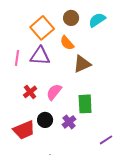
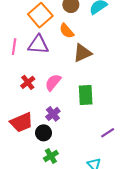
black circle: (45, 120) -> (44, 133), moved
purple cross: (69, 122) -> (53, 114), moved

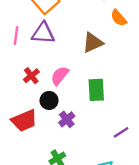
orange semicircle: (67, 31) -> (119, 18), moved
purple cross: (53, 114) -> (67, 119), moved
black circle: (44, 133) -> (49, 100), moved

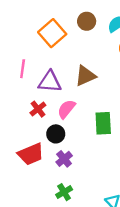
purple triangle: (43, 33) -> (50, 82), moved
brown triangle: (93, 43) -> (85, 76), moved
purple cross: (67, 119) -> (64, 159), moved

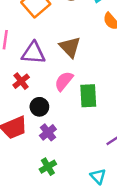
brown triangle: (85, 76) -> (70, 47), turned -50
pink semicircle: (66, 109) -> (64, 81), moved

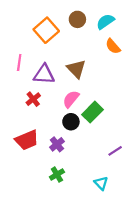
green rectangle: (88, 96) -> (92, 112), turned 48
black circle: (39, 107) -> (71, 122), moved

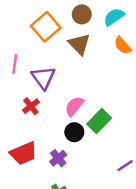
brown triangle: (76, 69) -> (79, 44), moved
purple triangle: (44, 74) -> (43, 78), turned 50

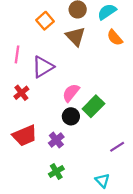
orange square: (46, 27) -> (45, 21), size x0.7
purple triangle: (43, 78) -> (43, 67), turned 35
red cross: (31, 106) -> (21, 93), moved

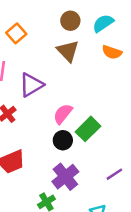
orange square: (45, 21) -> (16, 33), moved
orange semicircle: (115, 38) -> (112, 52), turned -30
purple cross: (56, 140) -> (65, 177), moved, size x1.5

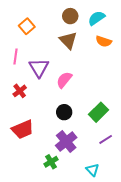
purple triangle: (31, 85) -> (39, 68), turned -30
pink semicircle: (63, 114) -> (64, 80), moved
green rectangle: (88, 129) -> (99, 112), moved

